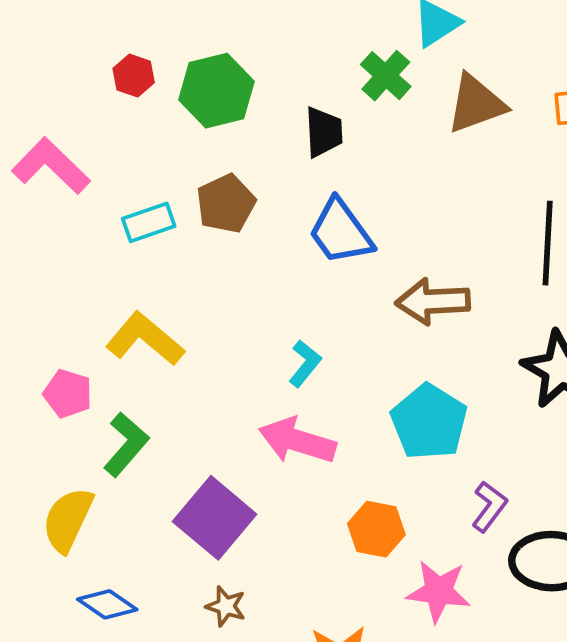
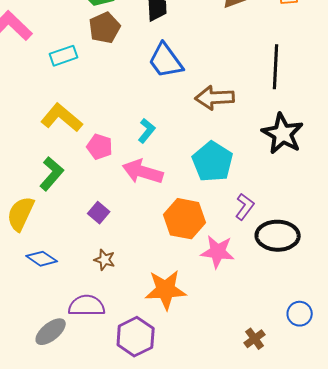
brown pentagon: (226, 204) -> (105, 28), moved
pink pentagon: (68, 394) -> (100, 147), moved
purple square: (215, 518) -> (99, 213), size x0.5
orange hexagon: (376, 529) -> (185, 219), size x1.4

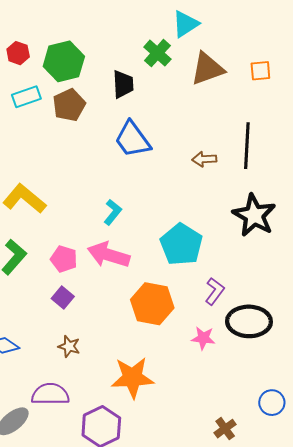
cyan rectangle: (64, 56) -> (26, 97), moved
brown arrow: (215, 98) -> (204, 159), moved, size x0.6
pink pentagon: (100, 147) -> (64, 259), moved
pink star: (218, 252) -> (203, 338), moved, size x0.7

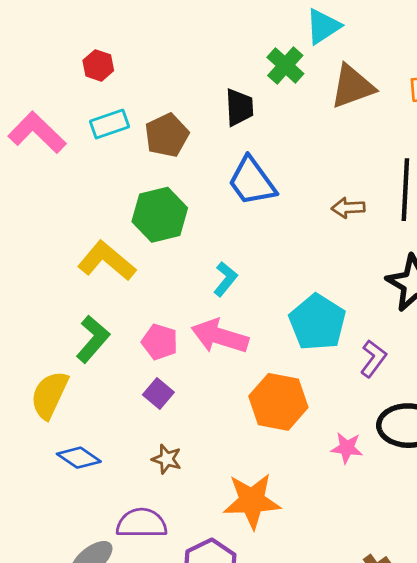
green hexagon: (64, 61) -> (160, 215), moved
purple L-shape: (215, 291) -> (373, 359), moved

